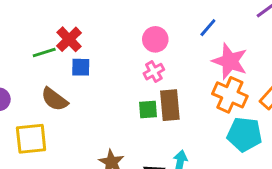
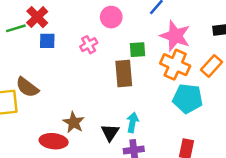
pink cross: (154, 72) -> (89, 45), moved
brown semicircle: (54, 99) -> (27, 87), moved
green square: (148, 110) -> (138, 50), moved

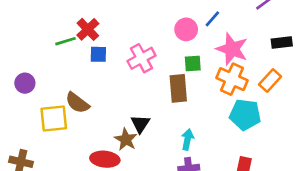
pink circle: (111, 17) -> (186, 29), moved
pink cross: (89, 45) -> (142, 58), size x1.5
black triangle: (110, 132) -> (140, 124), moved

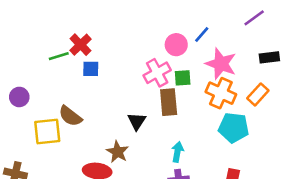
pink cross: (142, 58) -> (157, 73), moved
black triangle: (140, 124) -> (137, 121), moved

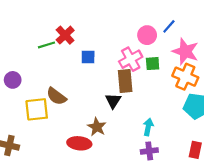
blue square: (91, 69) -> (88, 57), moved
brown rectangle: (169, 102) -> (125, 81), moved

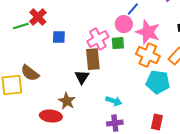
pink circle: (147, 35) -> (124, 24), moved
cyan arrow: (148, 127) -> (114, 101), turned 98

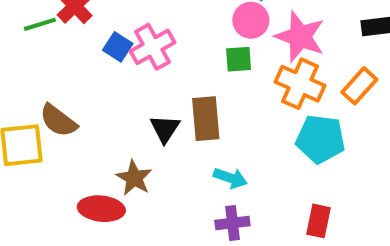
blue square: (59, 37) -> (118, 47), turned 32
pink cross: (98, 39) -> (153, 47), moved
brown rectangle: (93, 59) -> (206, 119), moved

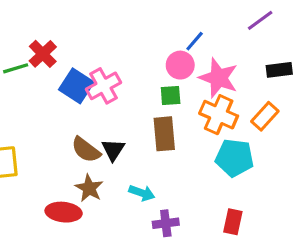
blue square: (118, 47) -> (76, 86), size x1.5
brown rectangle: (206, 119) -> (164, 134), moved
brown semicircle: (58, 121) -> (86, 150), moved
cyan arrow: (230, 178) -> (142, 193), moved

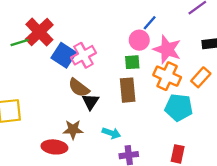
red cross: (43, 54) -> (39, 32), size x1.4
brown semicircle: (86, 150) -> (79, 88), moved
brown star: (89, 188) -> (73, 130), turned -30

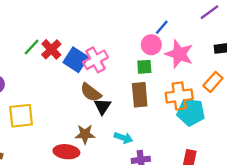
red cross: (39, 32) -> (51, 49), moved, size x0.7
green line: (20, 42) -> (32, 47), turned -30
orange cross: (167, 76) -> (179, 96), moved, turned -32

